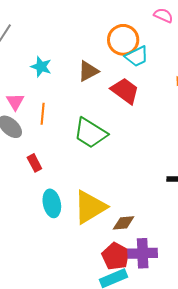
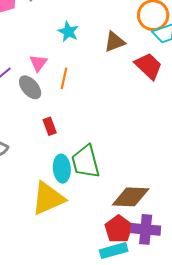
green trapezoid: (90, 133) -> (86, 162), moved, turned 36
yellow triangle: (90, 207) -> (48, 198), moved
brown diamond: (124, 223) -> (131, 197), size x1.6

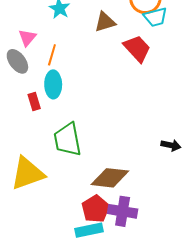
cyan ellipse: (62, 169) -> (53, 84), moved

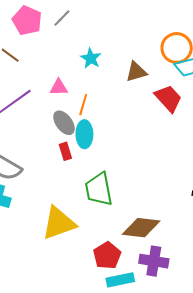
pink triangle: (27, 38) -> (59, 87), turned 48
gray ellipse: (17, 61) -> (64, 123), moved
red pentagon: (96, 209) -> (107, 255), moved

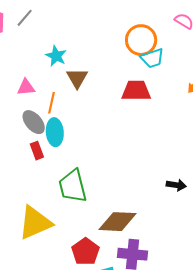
brown triangle: (136, 72) -> (77, 78), moved, turned -40
red trapezoid: (168, 98) -> (136, 91), turned -44

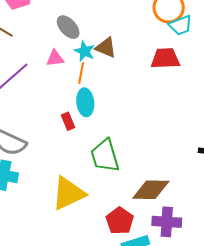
cyan star: (56, 56) -> (85, 51), moved
brown triangle: (77, 78) -> (106, 48), turned -35
gray ellipse: (34, 122) -> (68, 27), moved

